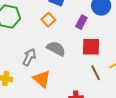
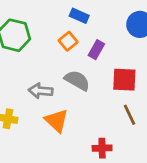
purple rectangle: (81, 22) -> (96, 50), moved
gray arrow: (29, 57) -> (41, 91), turned -114

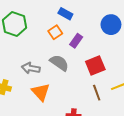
red square: (124, 80) -> (95, 66), turned -30

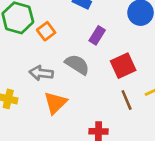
orange square: (55, 32) -> (46, 31), moved
orange triangle: (41, 92) -> (55, 103), turned 30

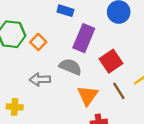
purple rectangle: (97, 35) -> (84, 38), size x1.6
orange triangle: (55, 103) -> (88, 95), moved

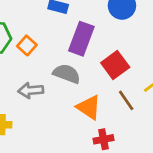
orange triangle: (88, 95) -> (89, 107), turned -30

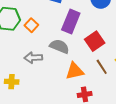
orange triangle: (89, 107) -> (75, 71), turned -48

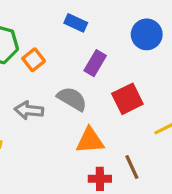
purple rectangle: (71, 22) -> (95, 63), size x0.7
brown line: (102, 67) -> (132, 167), moved

